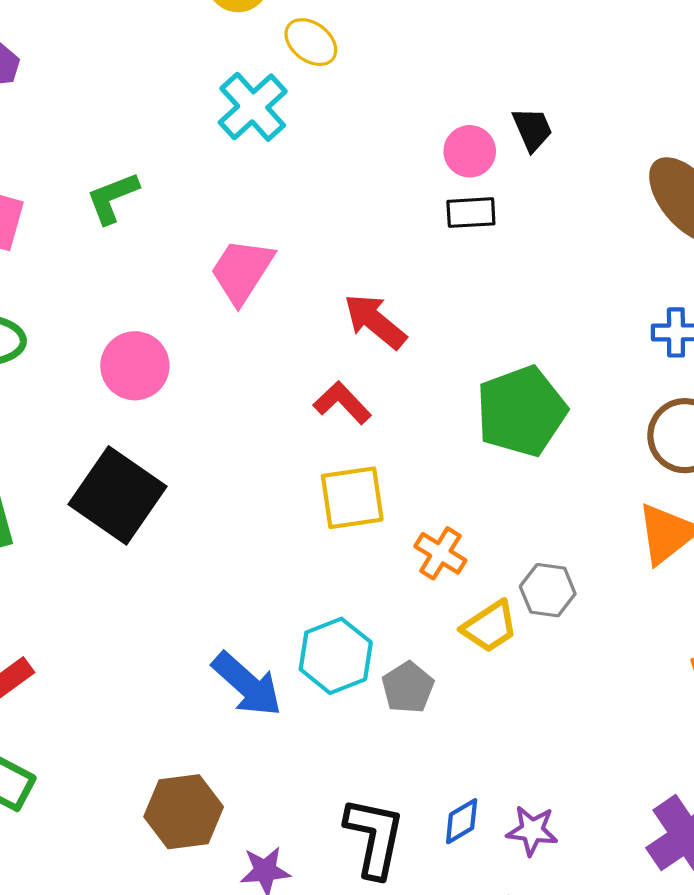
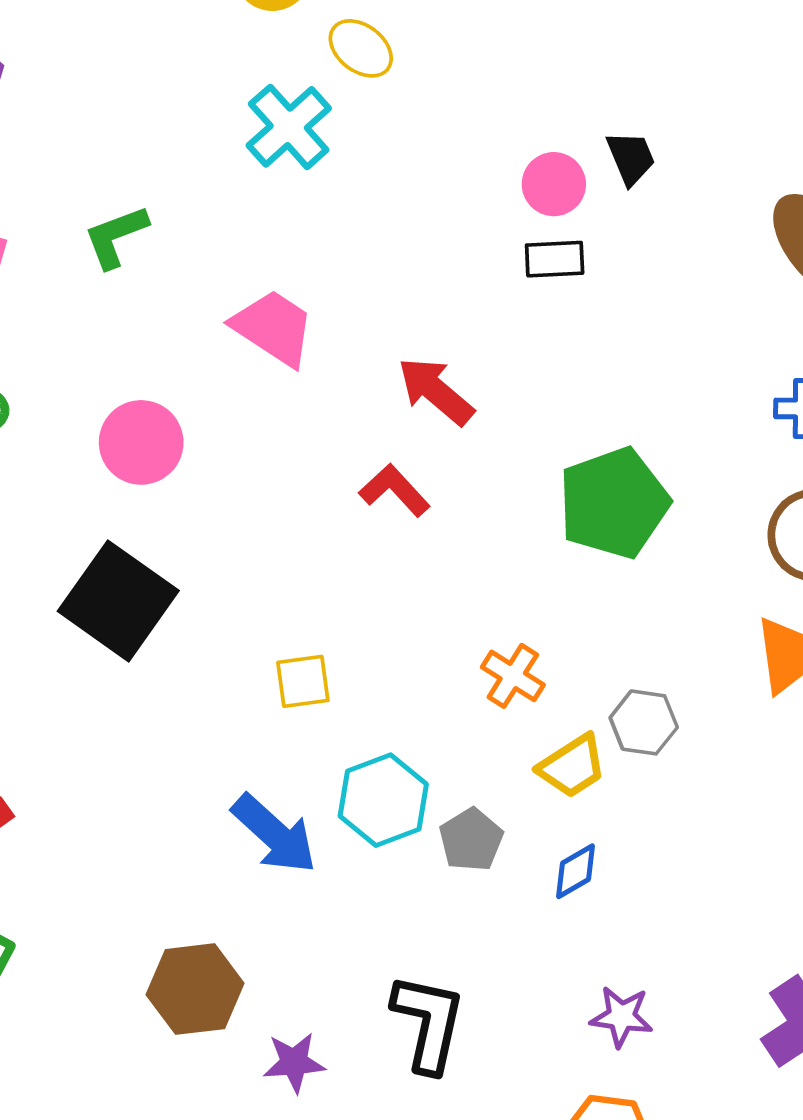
pink trapezoid: (242, 271) -> (273, 328), turned 90
yellow square: (352, 498) -> (303, 681), moved, size x0.7
blue diamond: (462, 821) -> (576, 871), moved

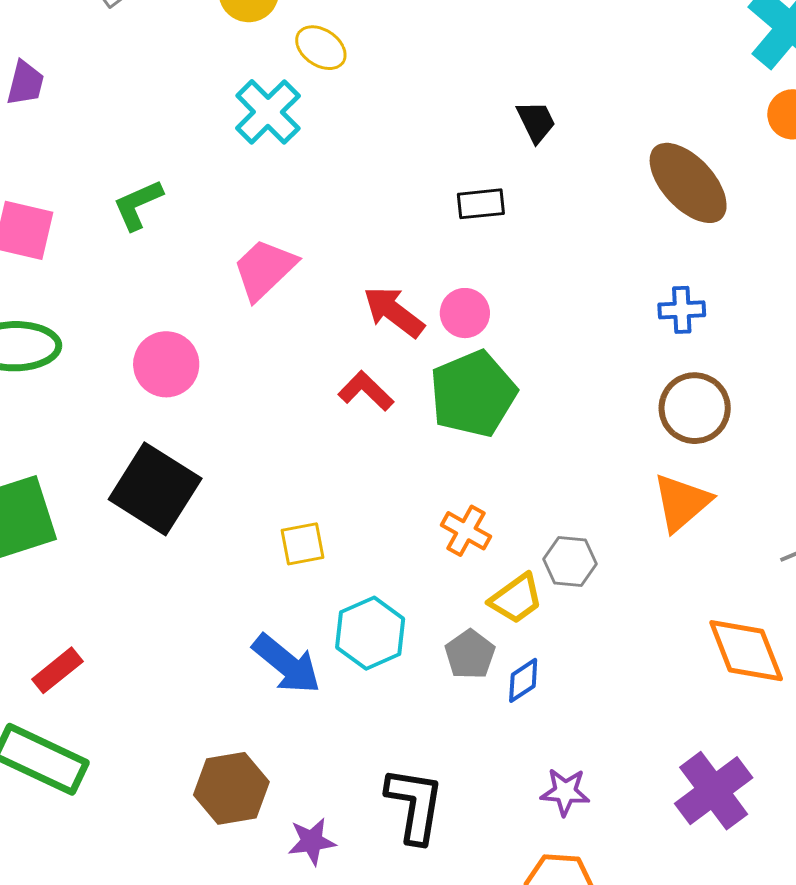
pink circle: (554, 184) -> (465, 313), moved
pink trapezoid: (273, 328) -> (264, 269), turned -74
green pentagon: (614, 503) -> (473, 394), moved
gray pentagon: (471, 840) -> (470, 654), moved

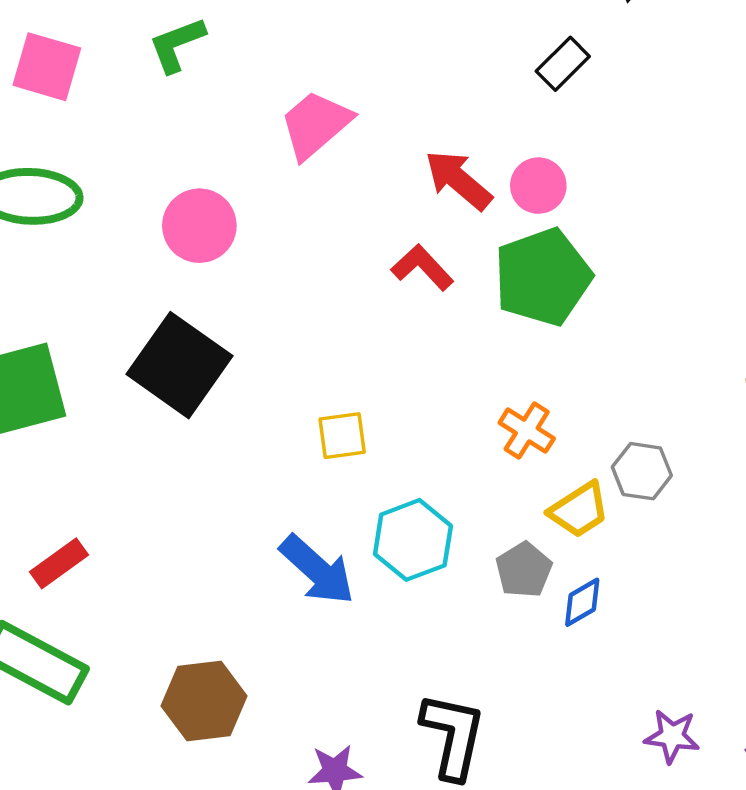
black rectangle: (481, 204) -> (563, 64), turned -42
brown hexagon: (231, 788) -> (204, 701), moved
purple star: (565, 792) -> (672, 736), moved

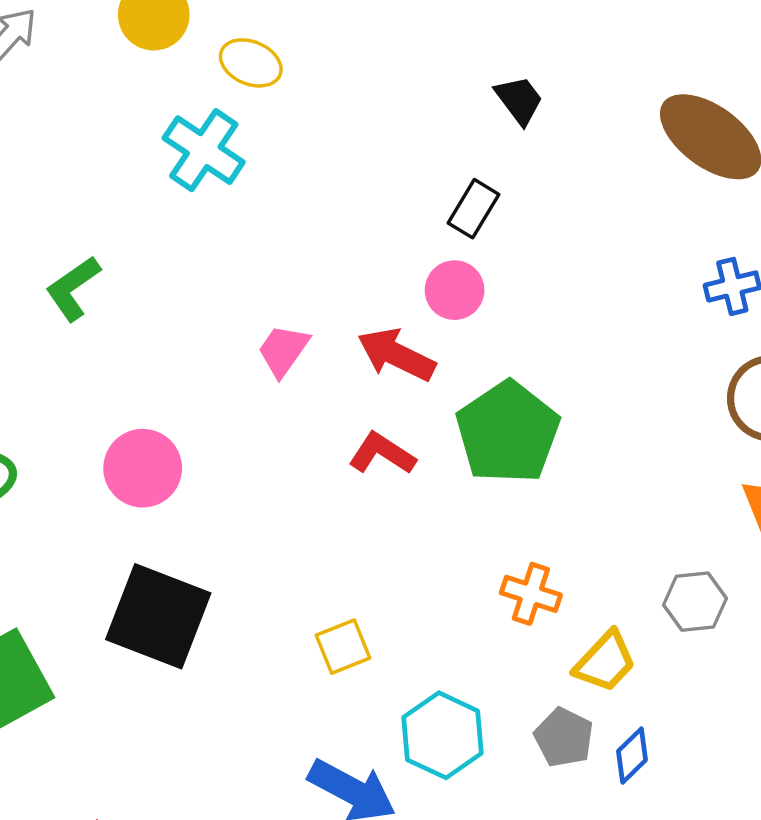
pink trapezoid: (316, 124) -> (283, 350), moved, size x0.7
pink circle: (538, 186) -> (455, 290), moved
gray hexagon: (642, 471) -> (695, 602), moved

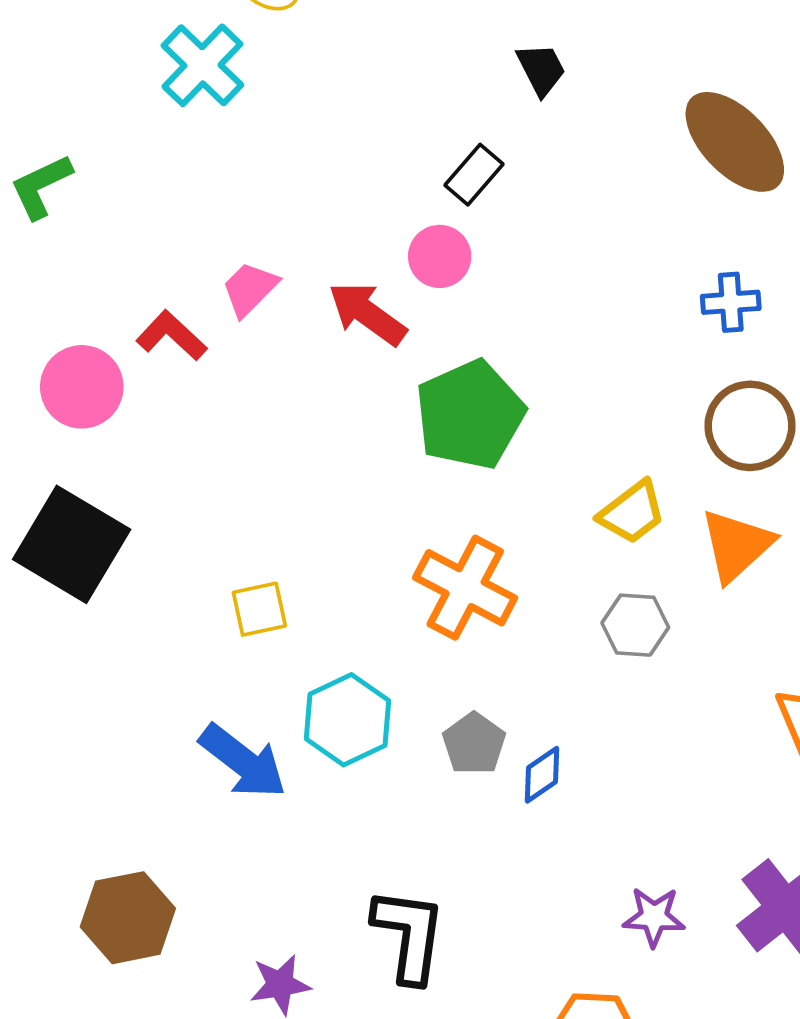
red L-shape: (382, 454) -> (172, 336), moved
orange cross: (531, 594) -> (465, 588), size x1.6
yellow trapezoid: (605, 662) -> (632, 512), moved

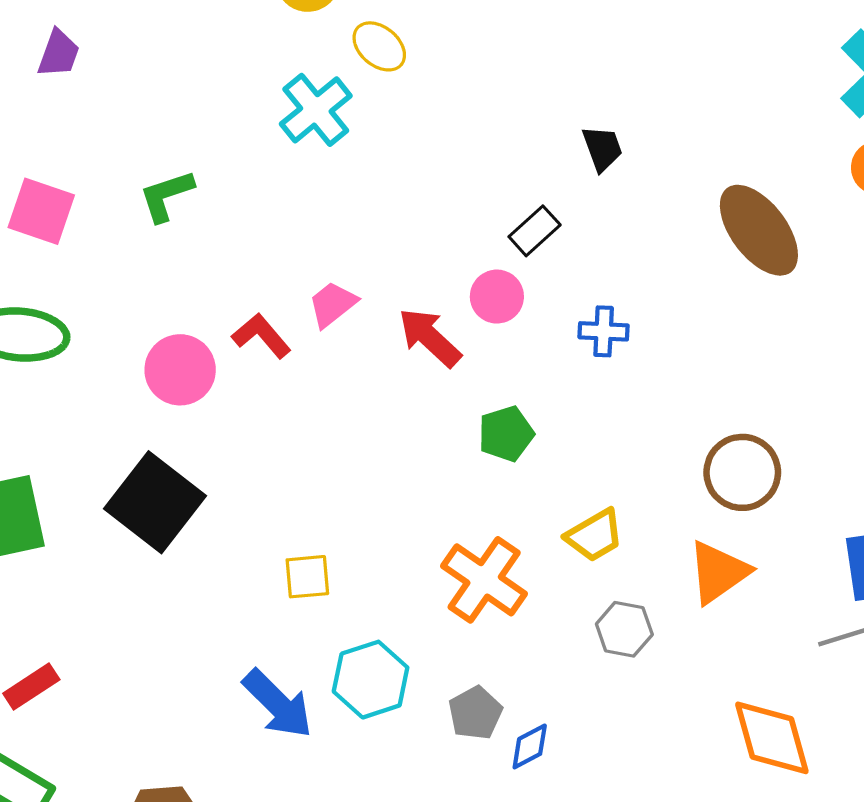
blue cross: (731, 302) -> (604, 331), moved
green pentagon: (470, 415) -> (506, 434), size x0.6
yellow trapezoid: (632, 512) -> (595, 536), moved

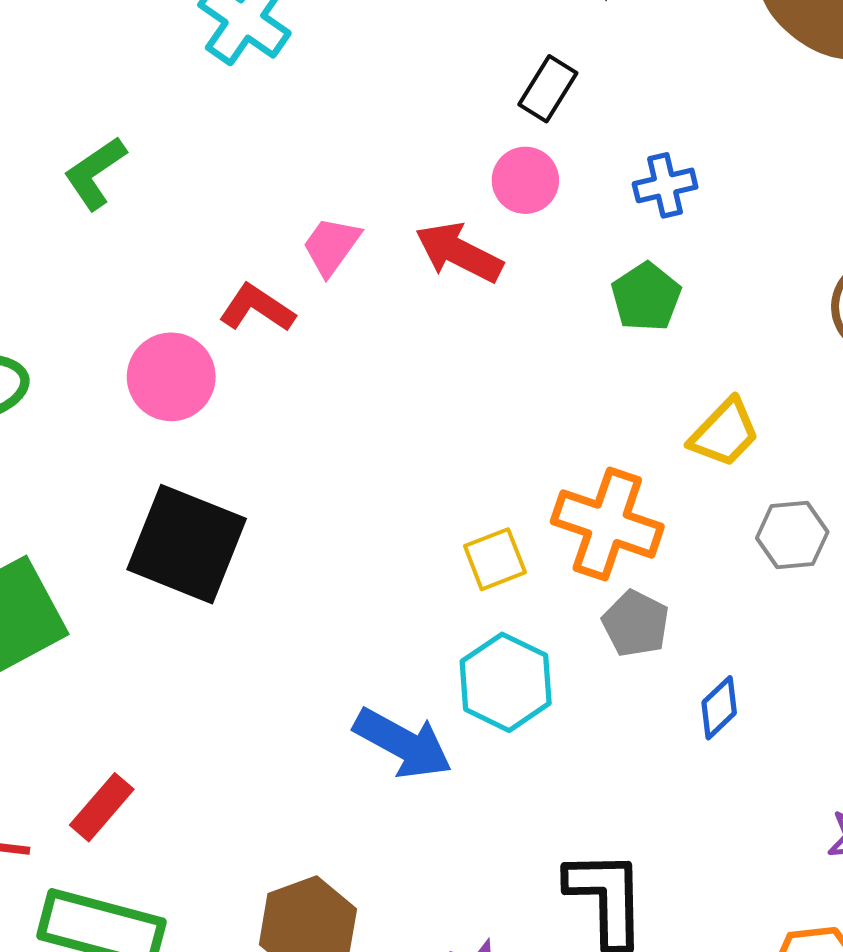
green pentagon: (506, 434) -> (646, 297), moved
yellow square: (307, 577) -> (495, 559), moved
gray pentagon: (475, 713) -> (636, 624), moved

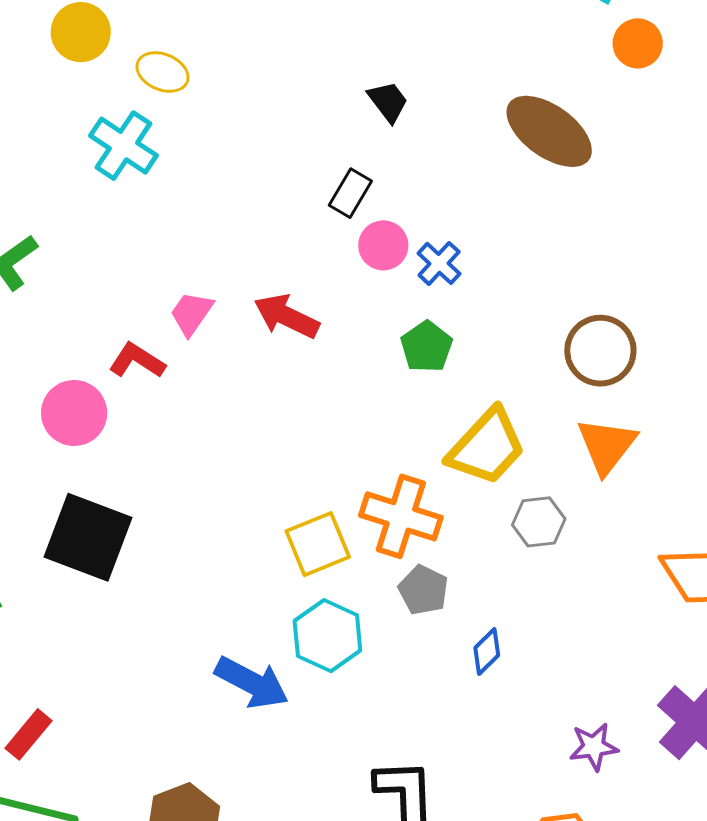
pink circle: (525, 180) -> (383, 245), moved
blue cross: (665, 185) -> (439, 263), turned -33
yellow trapezoid: (724, 433) -> (487, 447), size x1.5
yellow square: (495, 559) -> (318, 544), size x1.4

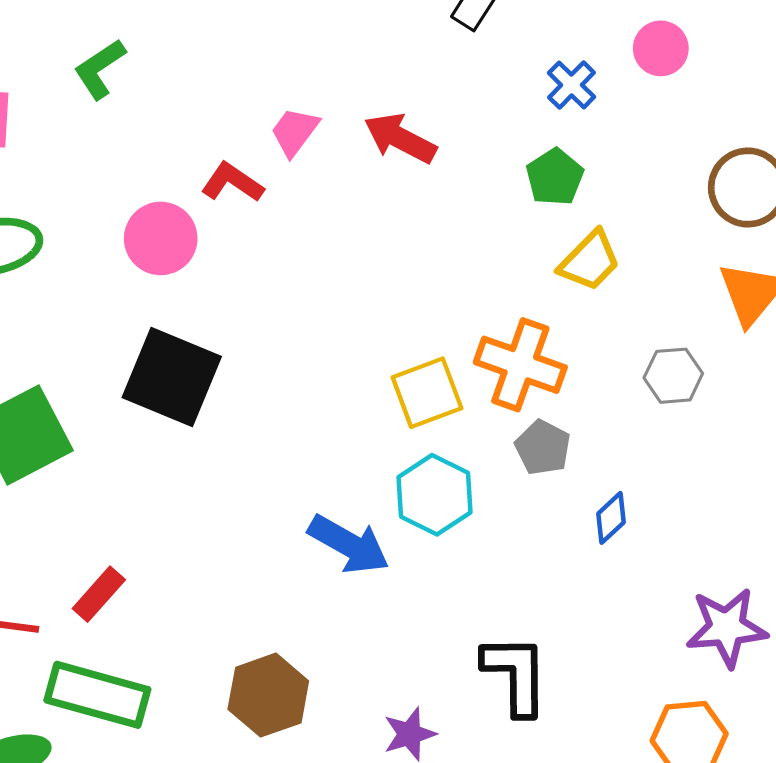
pink circle: (383, 245) -> (661, 48), moved
yellow trapezoid: (487, 447) -> (590, 261), moved, size x0.7
purple star: (594, 747) -> (727, 628), size x1.5

